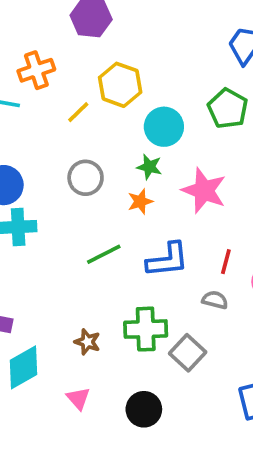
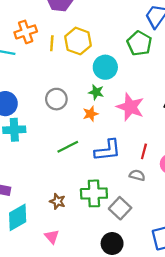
green pentagon: (228, 108) -> (139, 43), moved
yellow line: (78, 112) -> (52, 43), moved, turned -42
black circle: (144, 409) -> (112, 243), moved

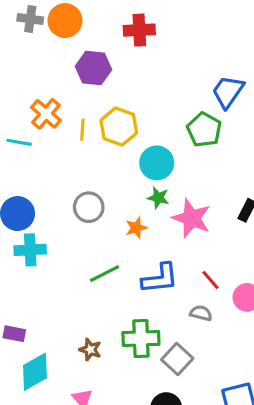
orange cross: (26, 32) -> (46, 114), turned -30
green star: (96, 92) -> (158, 198), moved
red line: (144, 151) -> (210, 280), turned -56

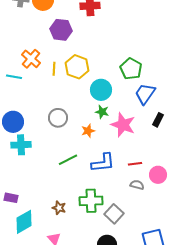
blue trapezoid: (228, 92) -> (145, 94), moved
red line: (210, 280) -> (135, 164), turned -56
gray semicircle: (201, 313) -> (137, 185), moved

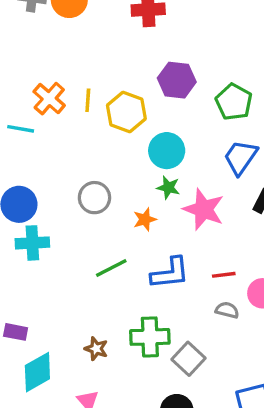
purple hexagon: (61, 30) -> (177, 80), moved
yellow line: (54, 69) -> (88, 100), moved
green pentagon: (131, 69) -> (234, 102), moved

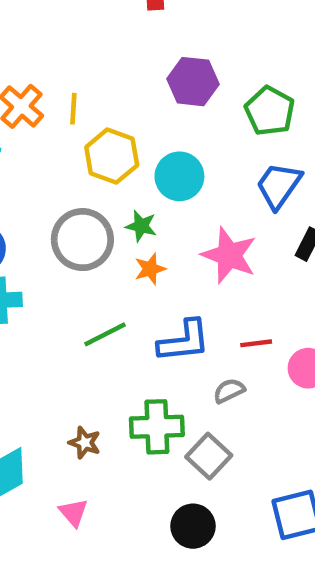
yellow hexagon: (126, 112) -> (112, 156), moved
green star: (168, 188) -> (141, 226), moved
gray circle: (94, 198) -> (82, 240), size x1.4
gray semicircle: (227, 310) -> (229, 391), moved, turned -40

